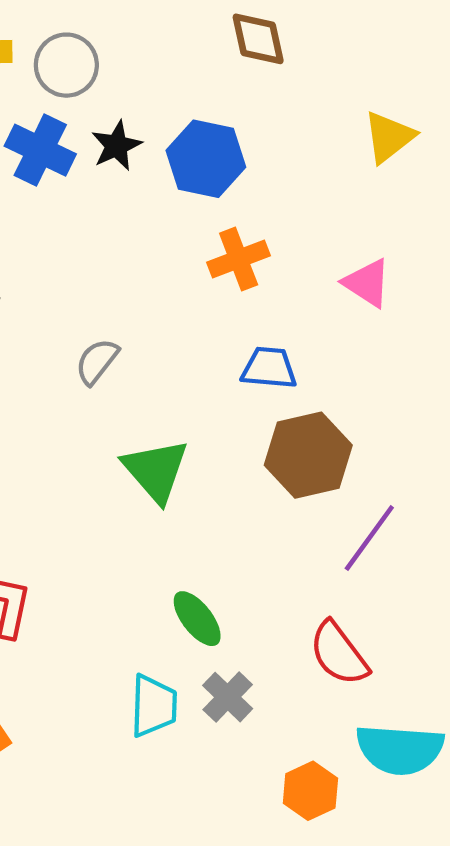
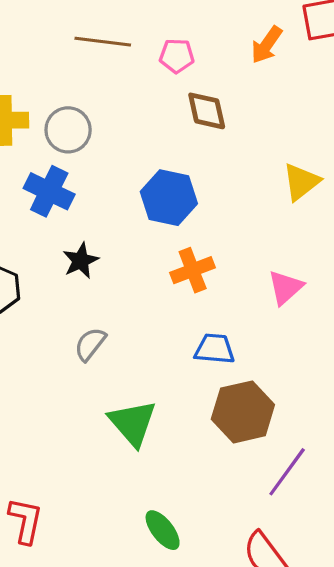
black star: (116, 146) -> (81, 261), moved
pink triangle: (367, 283) -> (285, 287), turned 45

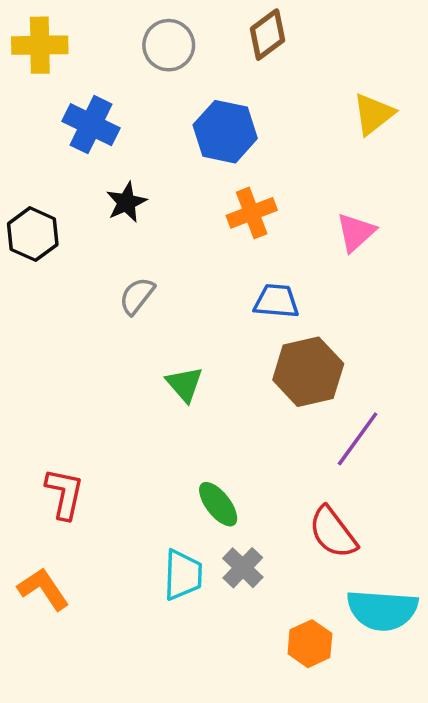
brown diamond: (207, 111) -> (268, 35), turned 66
gray circle: (68, 130) -> (169, 45), moved
green triangle: (133, 423) -> (185, 384), size x0.7

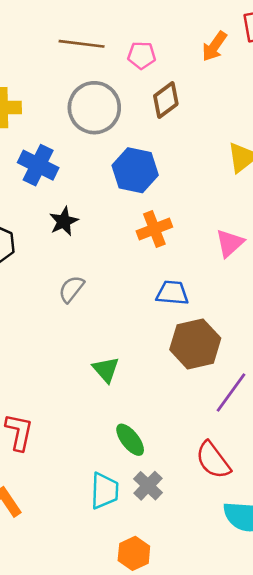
gray circle: (169, 45) -> (94, 108), size x1.4
green triangle: (185, 384) -> (106, 369), moved
orange hexagon: (310, 644) -> (134, 553), moved

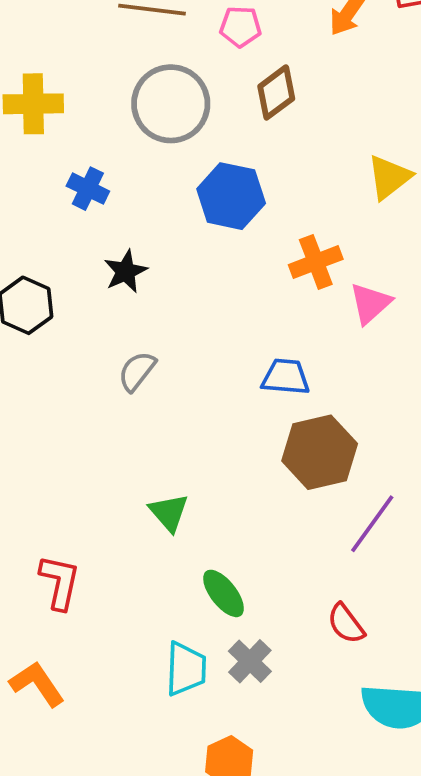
blue cross: (38, 165) -> (88, 189), size x0.7
orange cross: (154, 229) -> (316, 262), moved
green triangle: (106, 369) -> (169, 512), moved
red semicircle: (213, 460) -> (346, 624), size x0.7

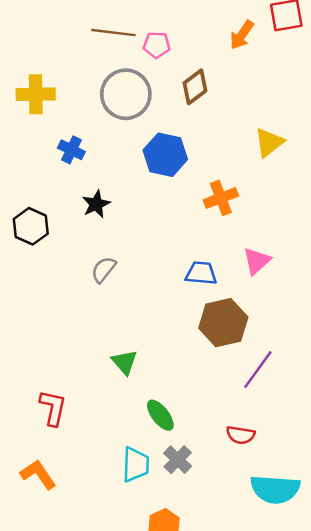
pink pentagon: (240, 27) -> (157, 45), moved
pink triangle: (370, 303) -> (257, 261), moved
red semicircle: (346, 624) -> (241, 435), turned -44

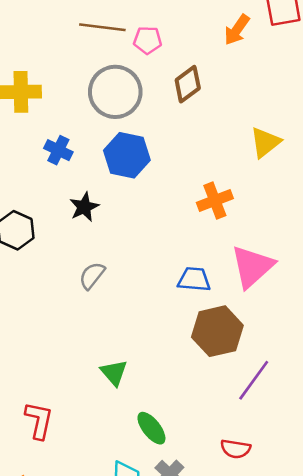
blue hexagon: (165, 155) -> (127, 155), moved
pink triangle: (257, 261) -> (252, 266), size x1.5

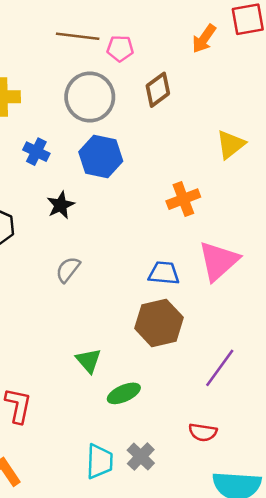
brown hexagon: (217, 331) -> (159, 323), moved
green ellipse: (151, 428) -> (124, 393), moved, turned -76

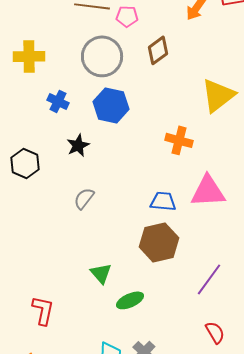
yellow triangle: (231, 144) -> (218, 95), size x1.4
orange cross: (183, 199) -> (179, 140), turned 36
pink triangle: (219, 261) -> (208, 191), turned 39
red semicircle: (203, 432) -> (215, 332), moved, turned -130

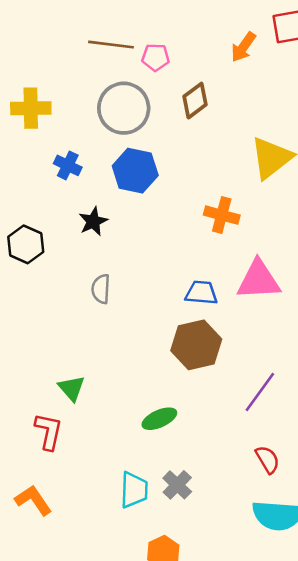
gray semicircle: (84, 198) -> (101, 289), turned -35
green triangle: (101, 273) -> (72, 388), moved

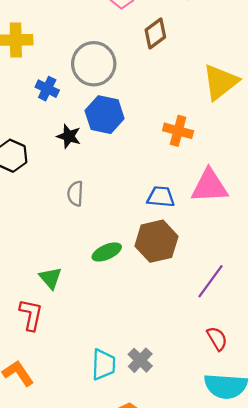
gray circle: (124, 108) -> (94, 64), moved
blue hexagon: (135, 171) -> (105, 115), moved
black star: (93, 221) -> (69, 136), turned -30
green ellipse: (159, 419) -> (107, 252), moved

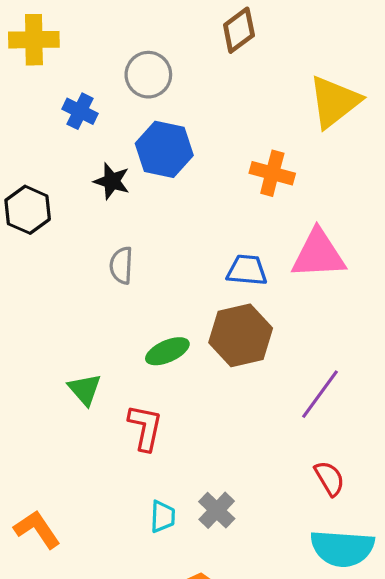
gray circle: (94, 64) -> (148, 75), size x0.7
red L-shape: (31, 315) -> (145, 428), moved
cyan trapezoid: (103, 364) -> (163, 517), size x0.7

